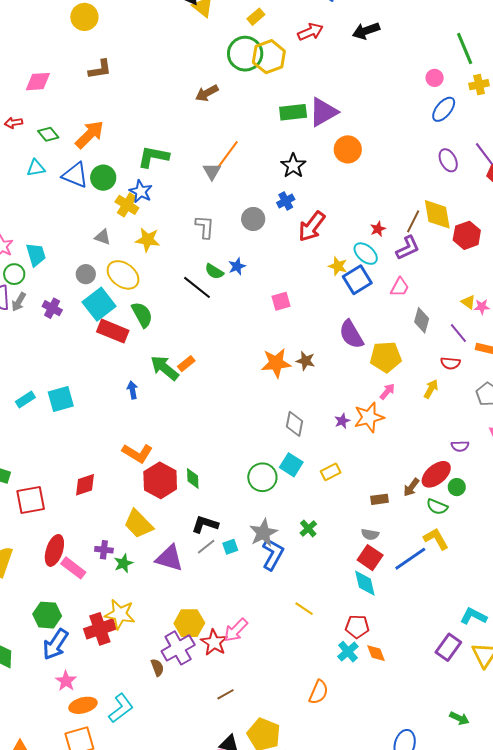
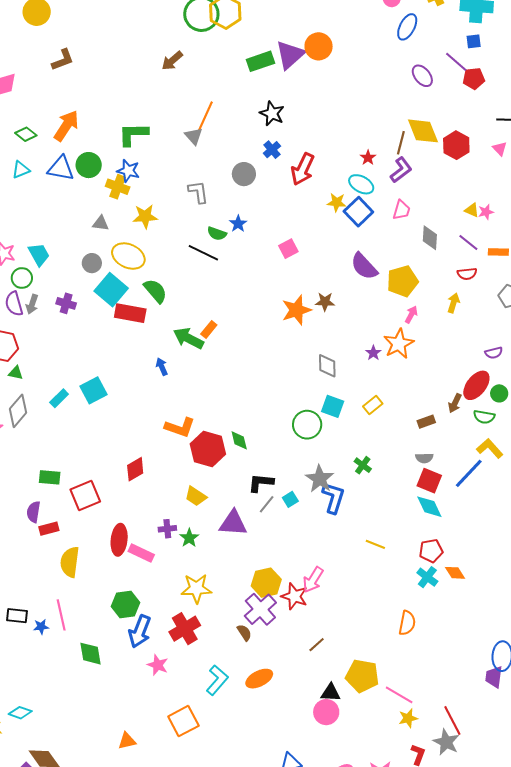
orange circle: (348, 149) -> (319, 46), moved
yellow trapezoid: (138, 524) -> (196, 496), size x0.7
red cross: (100, 629) -> (185, 629), moved
orange ellipse: (83, 705) -> (259, 679), moved

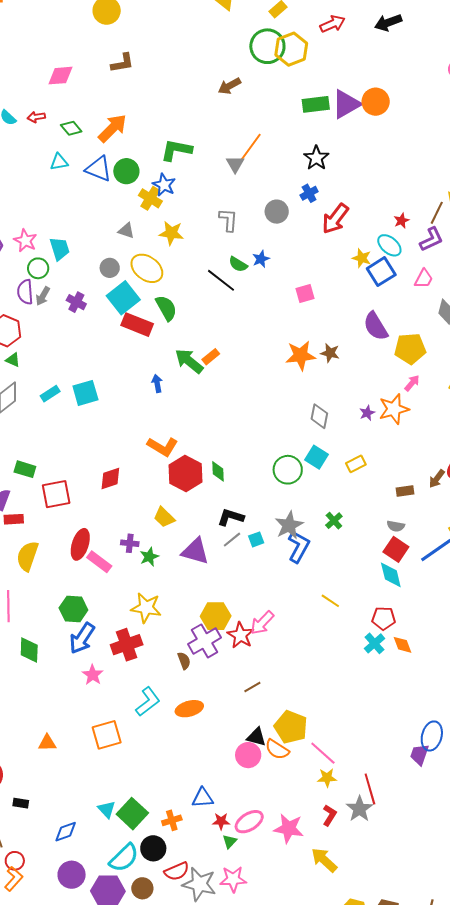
orange semicircle: (407, 623) -> (277, 749), moved, turned 100

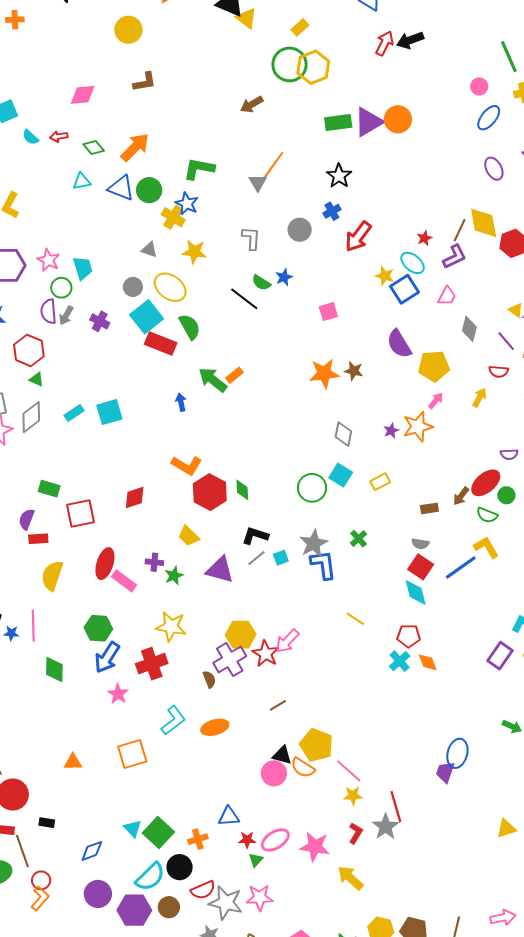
red arrow: (333, 24) -> (385, 43), moved, turned -40
blue L-shape: (299, 547) -> (323, 565), turned -36

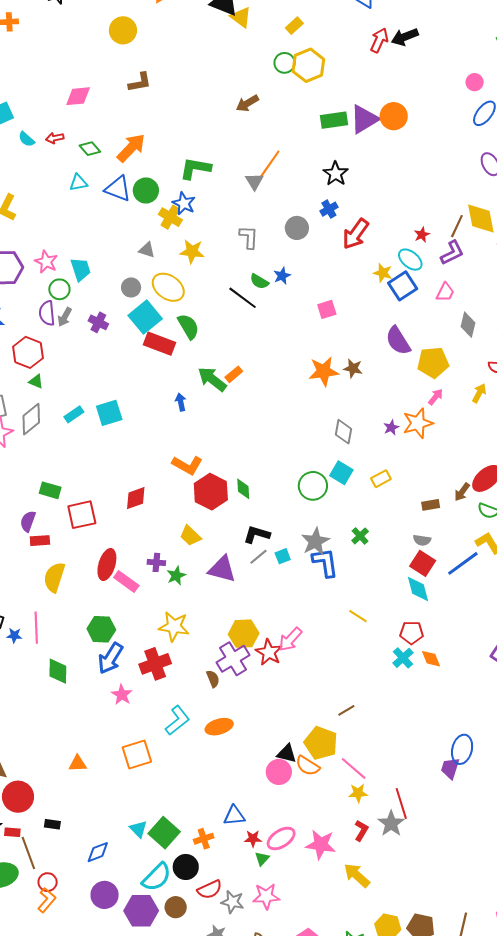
green circle: (290, 64) -> (285, 63), size x0.6
brown line: (278, 705) -> (346, 710), moved
gray star: (226, 903) -> (232, 902), size x0.7

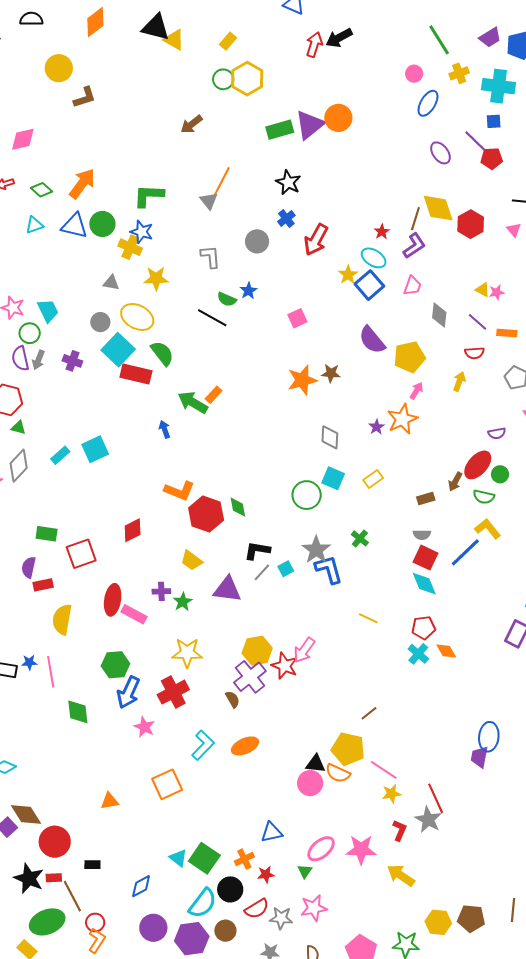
brown L-shape: (140, 82) -> (85, 97), moved
yellow star: (383, 273) -> (348, 275), turned 30
blue star: (14, 635) -> (29, 662), moved
red star: (253, 839) -> (266, 874), moved

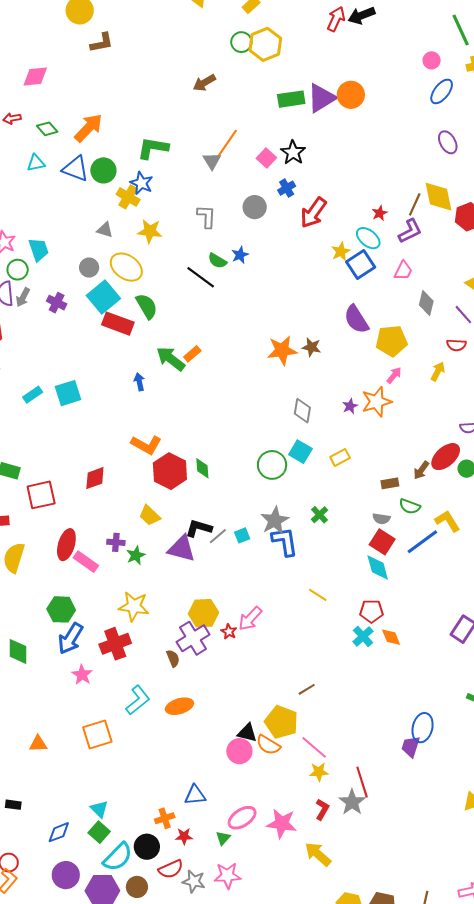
pink square: (297, 318) -> (266, 158), moved, turned -30
green semicircle: (484, 497) -> (410, 506), moved
black L-shape: (257, 551) -> (199, 528), moved
red star: (285, 666) -> (229, 632), size x0.6
green square: (204, 858) -> (99, 832), moved, size x0.7

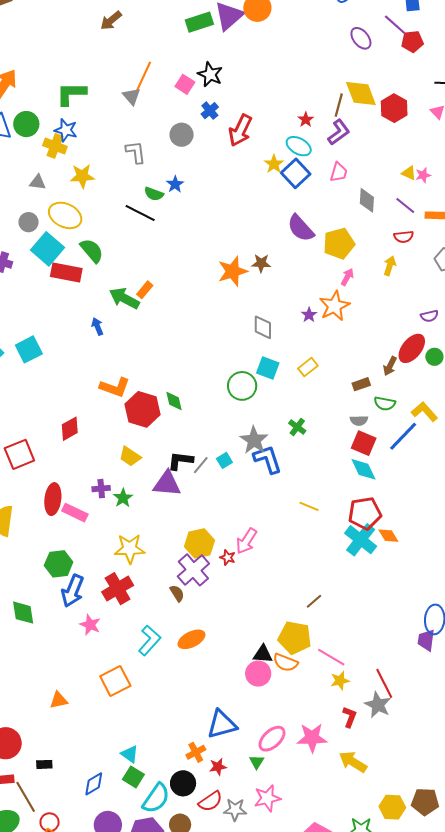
red pentagon: (371, 611) -> (365, 513), size x1.4
cyan cross: (363, 636) -> (361, 540), size x1.5
blue triangle: (195, 795) -> (222, 724), size x1.4

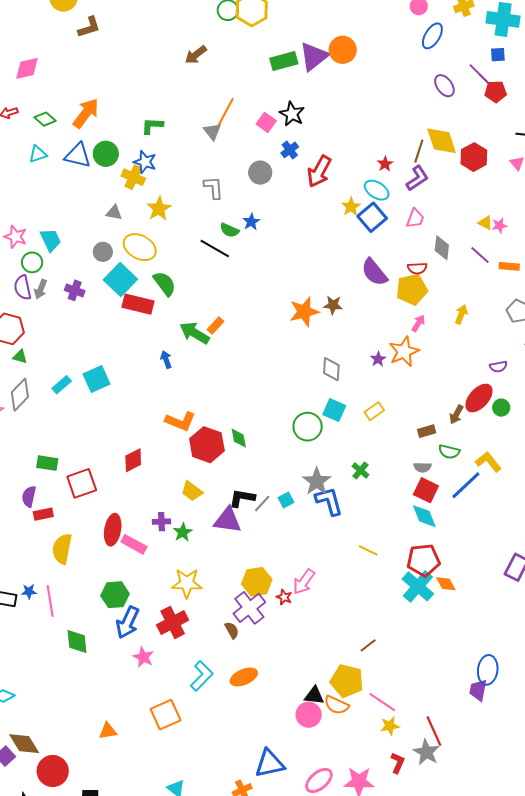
green L-shape: (71, 94) -> (152, 126), size x0.7
yellow star: (82, 176) -> (159, 209), turned -30
red semicircle: (404, 237) -> (417, 268), moved

